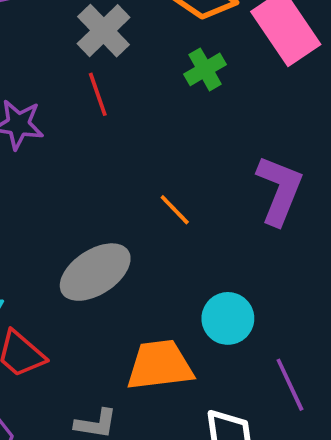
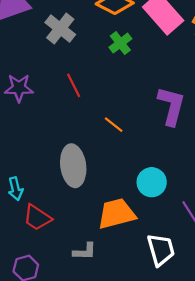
red line: (98, 94) -> (74, 85), moved
gray ellipse: (95, 272) -> (73, 166), turned -57

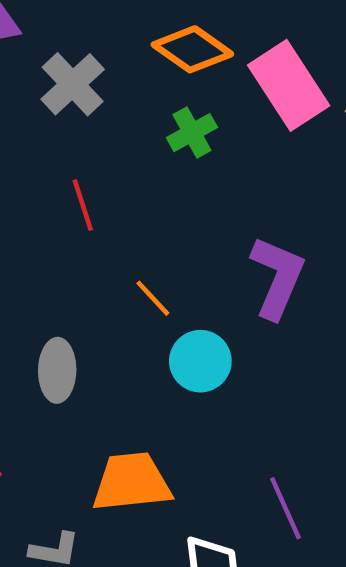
gray ellipse: (73, 166) -> (57, 370), size x0.7
cyan circle: (152, 182) -> (200, 361), moved

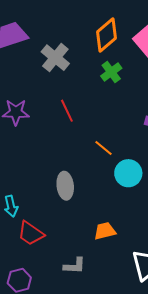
orange diamond: (192, 49) -> (106, 35), turned -68
orange trapezoid: (132, 482) -> (105, 231), size x0.6

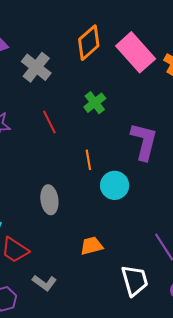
green cross: (111, 72) -> (95, 103), moved
orange line: (104, 148) -> (88, 160), turned 42
gray L-shape: (74, 266) -> (44, 283), moved, turned 35

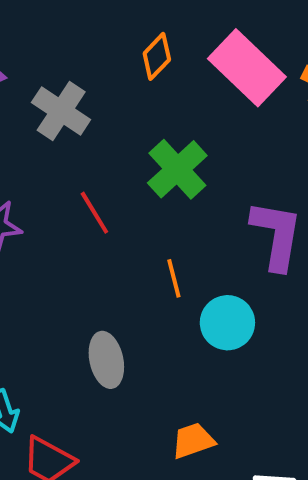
orange diamond: (89, 43) -> (157, 56), size x0.7
green cross: (95, 103) -> (177, 169), size x1.4

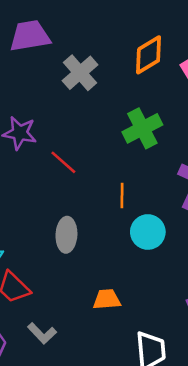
orange diamond: (157, 56) -> (149, 55), size x1.4
red line: (94, 213) -> (63, 162), moved, turned -32

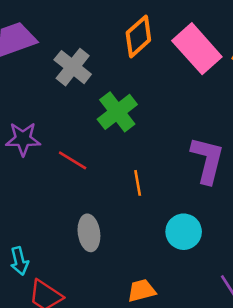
green cross: (142, 128) -> (117, 112), moved
cyan circle: (148, 232) -> (184, 232), moved

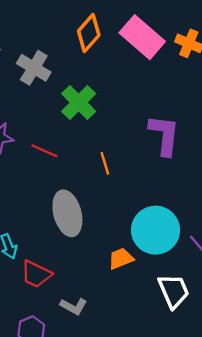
cyan circle: (184, 232) -> (156, 230), moved, size x1.5
gray ellipse: (89, 233) -> (67, 213), size x1.4

